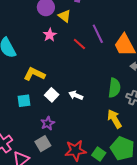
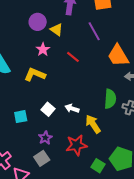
purple line: (98, 34) -> (94, 31), moved
yellow L-shape: (34, 74) -> (35, 75), moved
yellow arrow: (114, 119) -> (93, 124), moved
red star: (75, 150) -> (76, 145), moved

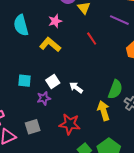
purple line: (94, 31) -> (119, 20), turned -54
pink star: (43, 49) -> (55, 21), moved
yellow arrow: (93, 124) -> (104, 111), moved
purple star: (45, 138) -> (44, 98), moved

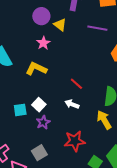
pink star: (55, 21) -> (43, 43), moved
red line: (92, 39) -> (76, 84), moved
white square: (53, 82) -> (39, 105), moved

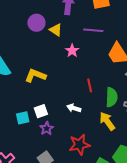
pink star: (43, 43) -> (72, 51), moved
red line: (76, 84) -> (90, 85), moved, turned 40
white square: (39, 105) -> (41, 111), turned 32

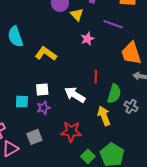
white arrow: (74, 108) -> (75, 95), size x1.5
cyan square: (23, 118) -> (22, 102), moved

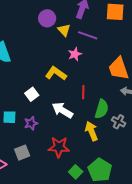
purple line: (113, 24) -> (88, 35), moved
yellow L-shape: (46, 54) -> (56, 73), moved
white square: (42, 90) -> (32, 94), moved, turned -32

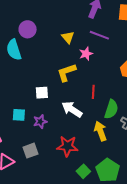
purple circle: (47, 18) -> (28, 29), moved
yellow triangle: (64, 30) -> (68, 37), moved
yellow L-shape: (56, 73) -> (66, 72), turned -55
white square: (32, 94) -> (42, 93), turned 32

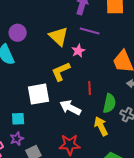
yellow triangle: (68, 37) -> (59, 36), size x1.5
white square: (42, 93) -> (39, 94), size x1.6
purple star: (40, 122) -> (17, 139), moved

